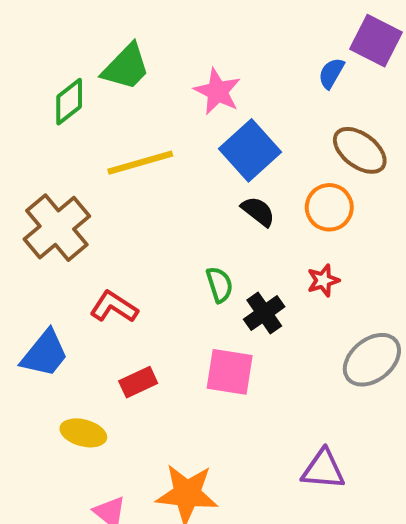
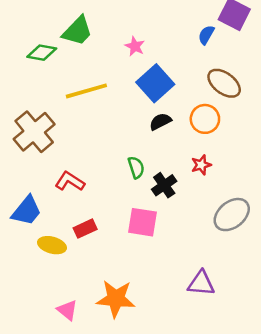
pink star: (217, 91) -> (135, 46), size x0.7
green diamond: (69, 102) -> (42, 53), turned 48
black semicircle: (258, 211) -> (160, 121), turned -65
yellow ellipse: (83, 433) -> (52, 245), moved

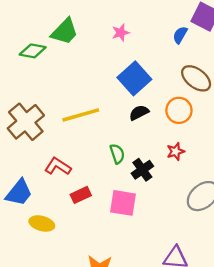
pink star: (135, 46) -> (121, 33), moved, turned 30
yellow line: (86, 91) -> (81, 115), moved
red rectangle: (85, 229) -> (81, 195), moved

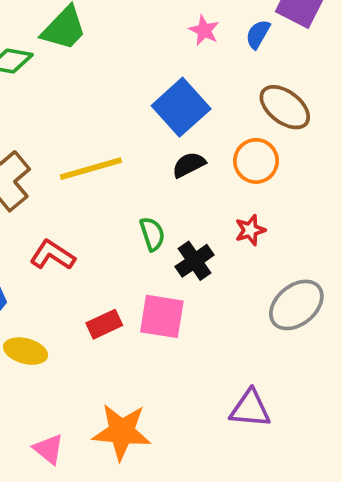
pink star: (121, 33) -> (204, 30), moved, turned -30
red rectangle: (81, 195) -> (104, 324), moved

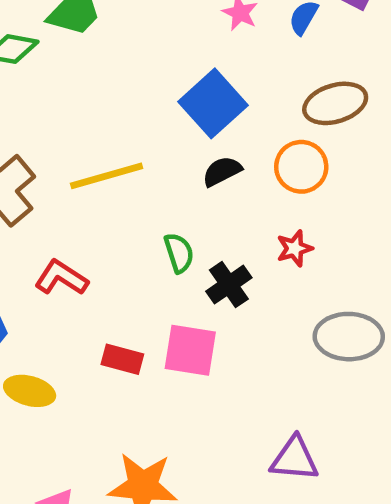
brown ellipse: (285, 107) -> (335, 103), turned -54
gray ellipse: (296, 305) -> (349, 337), turned 40
red rectangle: (104, 324) -> (122, 359), turned 40

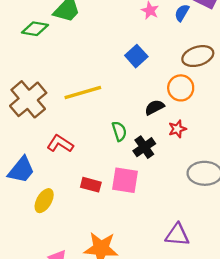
blue square: (213, 103) -> (136, 56), size x0.7
black semicircle: (222, 171) -> (155, 107), moved
yellow ellipse: (30, 391) -> (44, 201), turned -75

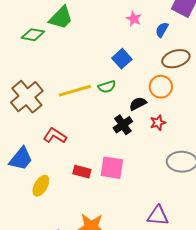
blue semicircle: (182, 13) -> (162, 30), moved
green semicircle: (119, 131) -> (107, 87), moved, turned 90
black cross: (144, 147) -> (123, 125), moved

